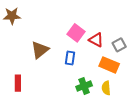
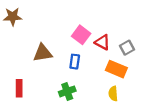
brown triangle: (40, 50) -> (43, 53), turned 30
green cross: (84, 86) -> (67, 91), moved

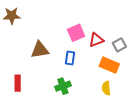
pink square: (81, 35) -> (76, 33), turned 30
red triangle: (102, 42) -> (96, 40), turned -49

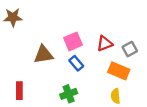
pink square: (76, 33) -> (73, 41), moved
blue rectangle: (70, 58) -> (76, 63), turned -48

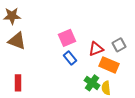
red triangle: (105, 44) -> (96, 49), moved
brown triangle: (43, 55) -> (17, 41), moved, turned 30
green cross: (69, 94) -> (92, 83), moved, turned -35

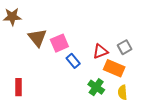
pink square: (67, 38) -> (59, 43), moved
brown triangle: (17, 41) -> (37, 38), moved, turned 30
yellow semicircle: (106, 88) -> (122, 92), moved

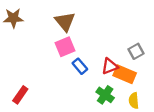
brown triangle: (37, 38) -> (65, 22), moved
red triangle: (100, 51) -> (110, 66), moved
red rectangle: (19, 87) -> (20, 95), turned 35

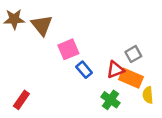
brown triangle: (65, 22) -> (42, 25), moved
gray square: (136, 51) -> (133, 54), moved
yellow semicircle: (134, 101) -> (148, 95), moved

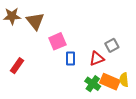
blue rectangle: (84, 70) -> (71, 58), turned 40
orange rectangle: (131, 78) -> (110, 82), moved
red rectangle: (21, 100) -> (17, 66), moved

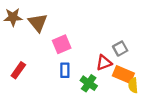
blue rectangle: (71, 58) -> (65, 70), moved
orange rectangle: (110, 82) -> (123, 75), moved
green cross: (93, 84) -> (89, 83), moved

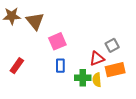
orange rectangle: (123, 75) -> (115, 70), turned -36
green cross: (89, 83) -> (83, 78), turned -35
yellow semicircle: (133, 85) -> (97, 80), moved

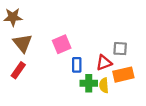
brown triangle: (35, 21) -> (23, 43), moved
gray square: (112, 45) -> (120, 49), turned 32
blue rectangle: (60, 66) -> (77, 65), moved

